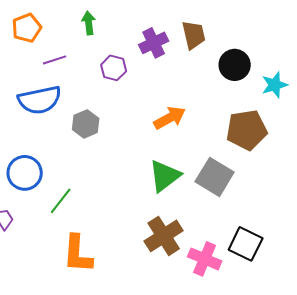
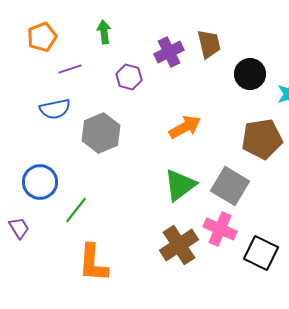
blue semicircle: (40, 100) -> (55, 109), size x0.7
gray hexagon: (86, 124) -> (101, 133), size x1.4
pink cross: (205, 259) -> (220, 229), moved

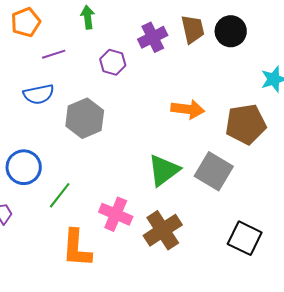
black circle: (250, 74) -> (231, 31), moved
orange arrow: (185, 127) -> (188, 109), moved, turned 36
pink cross: (220, 229) -> (116, 214), moved

